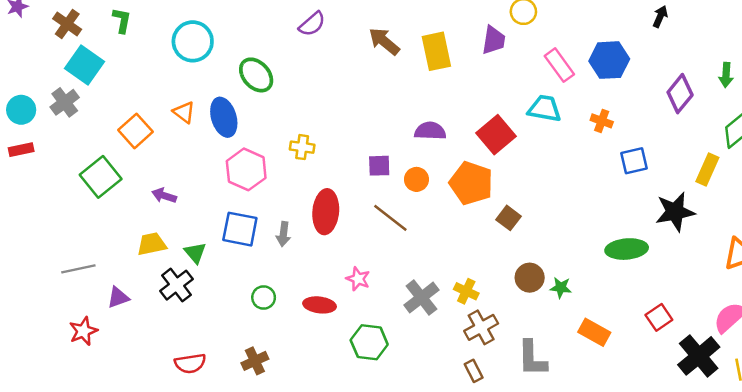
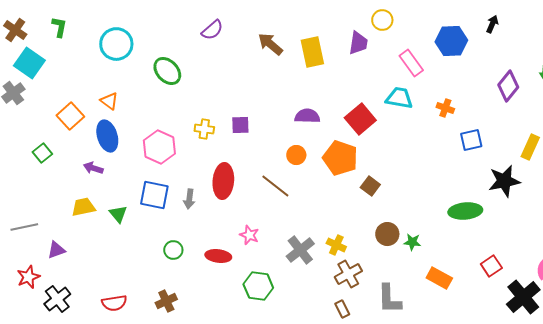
blue hexagon: (609, 60) -> (451, 41), moved
blue ellipse: (224, 117) -> (107, 136), moved
purple square: (379, 166) -> (240, 125), moved
green square: (101, 177) -> (42, 153), size x0.6
black cross: (177, 285) -> (57, 299), moved

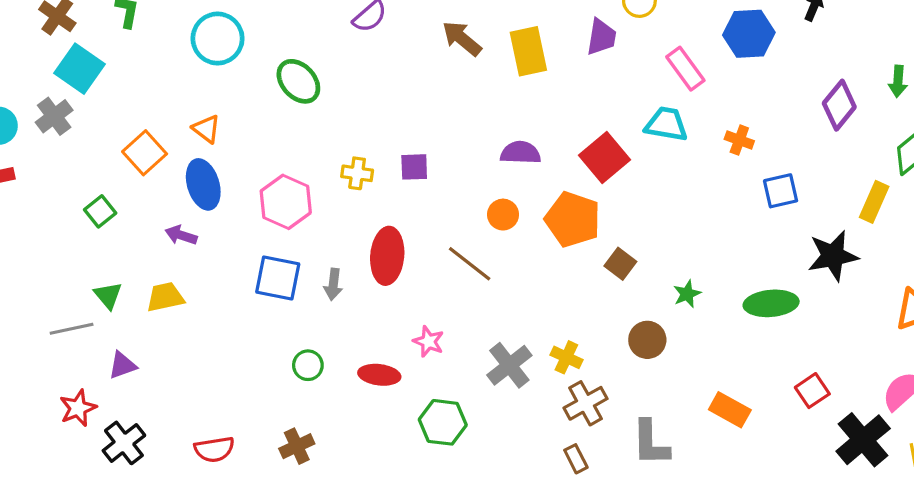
green triangle: (118, 214) -> (108, 295), moved
green star: (412, 242) -> (687, 294), moved, turned -30

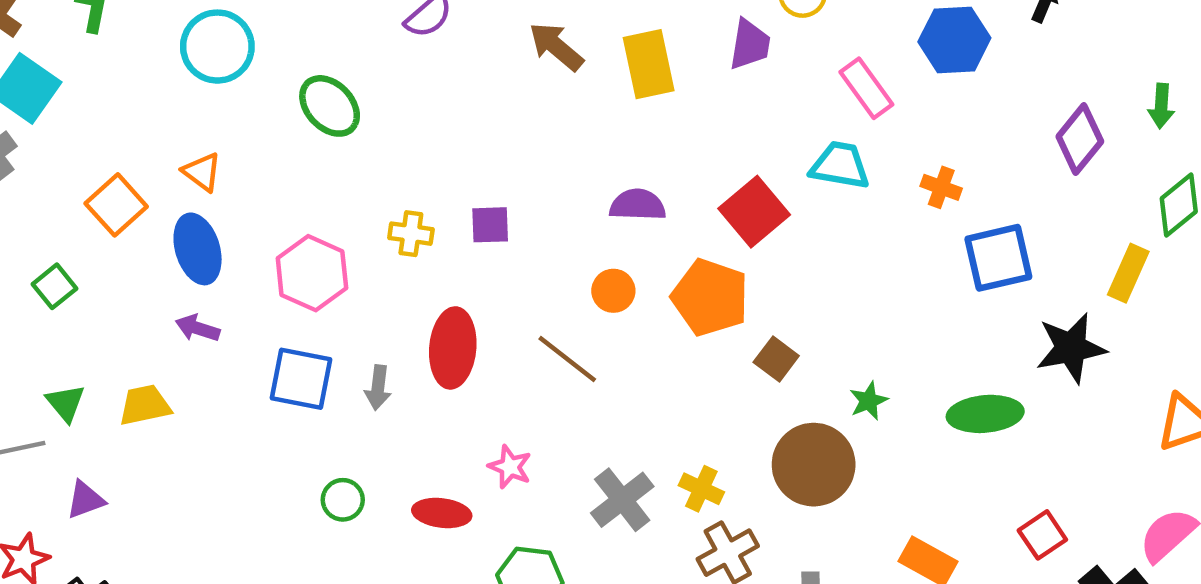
blue square: (781, 191) -> (998, 258), size x1.4
purple arrow: (181, 235) -> (198, 328), moved
brown circle: (647, 340) -> (814, 465), size x1.6

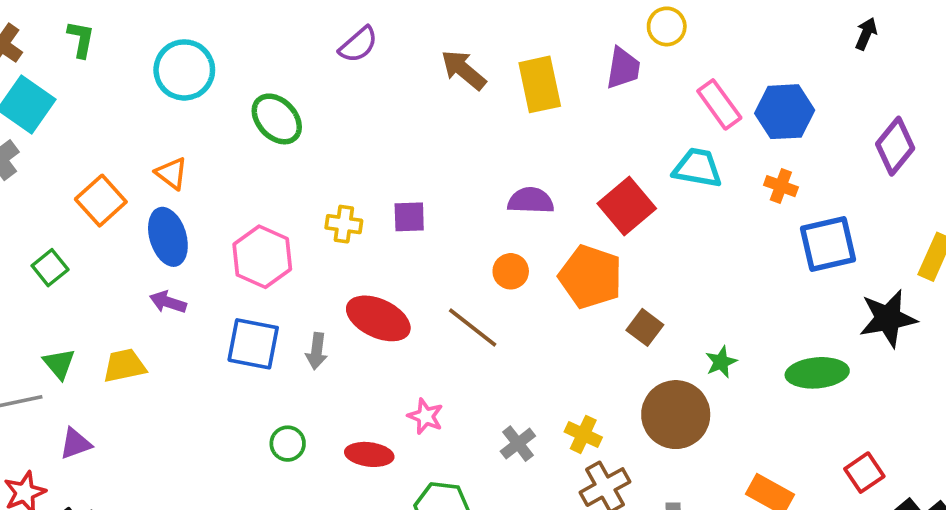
blue hexagon: (954, 40) -> (785, 112), moved
red ellipse: (453, 348) -> (378, 318), turned -70
gray cross: (622, 500) -> (518, 444), size x0.7

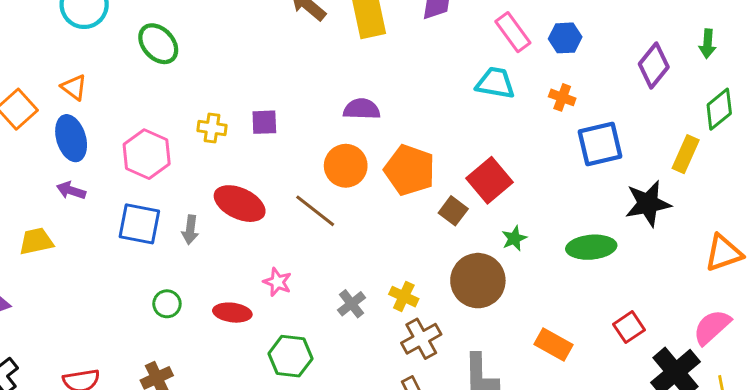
blue hexagon: (785, 112) -> (565, 38), size x0.7
red square: (627, 206) -> (490, 180), moved
orange circle: (511, 271) -> (346, 166), size x1.5

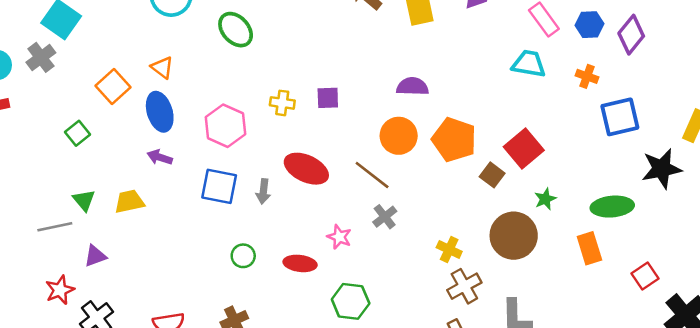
purple diamond: (654, 65) -> (631, 35), moved
gray cross: (352, 304) -> (385, 217), moved
orange rectangle: (553, 344) -> (589, 248), moved, turned 44

